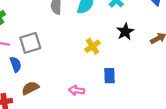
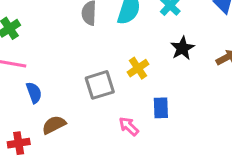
gray square: (30, 43) -> (100, 85), moved
pink arrow: (77, 90) -> (129, 126), moved, turned 35

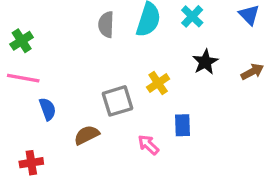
brown semicircle: (54, 125) -> (87, 135), moved

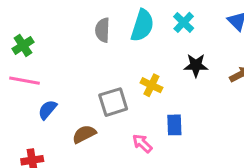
black star: (205, 62) -> (196, 65), turned 30
yellow cross: (158, 83) -> (151, 85), turned -30
blue semicircle: (48, 109) -> (47, 110), turned -120

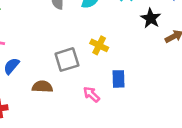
black star: (196, 65) -> (151, 18), moved, turned 30
brown semicircle: (84, 134) -> (42, 87), turned 30

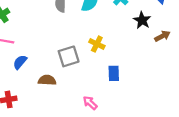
pink arrow: (91, 94) -> (90, 103), moved

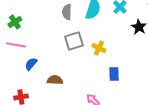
gray square: (69, 56) -> (74, 41), moved

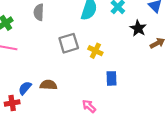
gray semicircle: (67, 12) -> (39, 12), moved
blue semicircle: (31, 64) -> (25, 88), moved

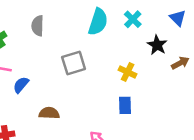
yellow cross: (95, 51) -> (128, 72), moved
blue semicircle: (25, 88) -> (21, 85), moved

